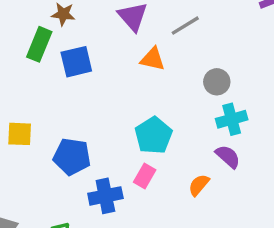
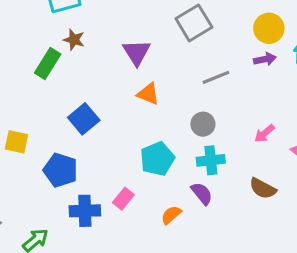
gray line: (185, 26) -> (216, 77), moved
blue square: (76, 62) -> (84, 119), moved, turned -36
cyan pentagon: (154, 135) -> (157, 159), moved

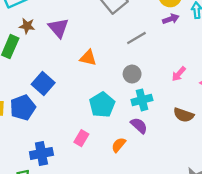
purple triangle: (137, 52) -> (58, 28), moved
blue pentagon: (60, 170) -> (23, 108), moved, turned -30
blue cross: (85, 211) -> (41, 153), moved

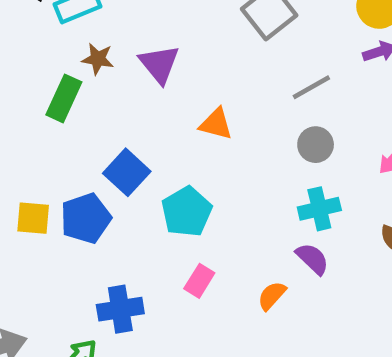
gray circle: (132, 74) -> (316, 145), moved
cyan pentagon: (102, 105) -> (187, 212), moved

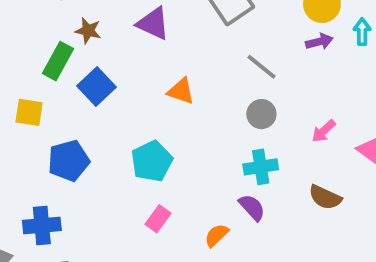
purple triangle: (159, 64) -> (153, 23), moved, turned -30
gray line: (311, 87) -> (261, 67), turned 64
blue square: (127, 172) -> (96, 87), moved
yellow square: (33, 218) -> (29, 112), moved
blue cross: (120, 309) -> (42, 225), moved

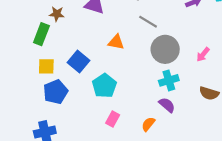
gray line: (261, 67) -> (148, 22), moved
blue square: (96, 87) -> (78, 62), moved
yellow square: (29, 112) -> (46, 66), moved
gray circle: (261, 114) -> (165, 49), size x1.6

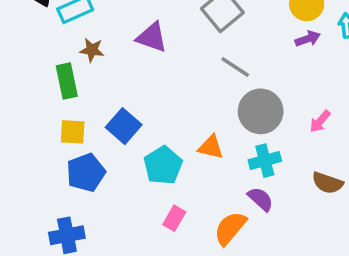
green rectangle: (41, 34) -> (67, 81), turned -35
orange triangle: (116, 42) -> (211, 147), moved
orange semicircle: (148, 124) -> (230, 228), size x1.5

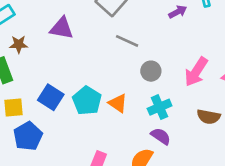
gray circle: (261, 111) -> (151, 71), size x0.6
pink arrow: (320, 121) -> (196, 72), size x1.6
orange triangle: (211, 147) -> (118, 103), turned 30
cyan pentagon: (163, 165) -> (87, 101), moved

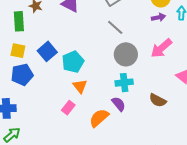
gray circle: (151, 71) -> (126, 54), size x1.5
pink arrow: (196, 72) -> (161, 48), moved
orange triangle: (118, 103) -> (80, 86), moved

